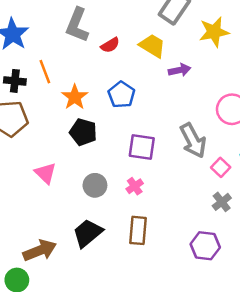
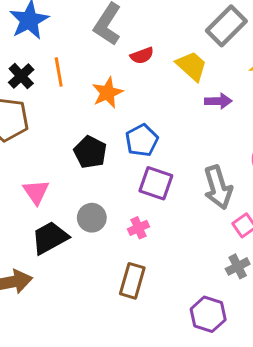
black cross: (15, 81) -> (21, 76), turned 30
blue pentagon: (121, 95) -> (142, 140), moved
orange star: (75, 97) -> (107, 93), moved
black trapezoid: (88, 233) -> (50, 238), moved

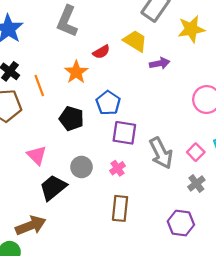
red semicircle: (142, 56) -> (101, 52), moved
orange line: (59, 72) -> (39, 86), moved
gray arrow: (218, 187) -> (161, 153), moved

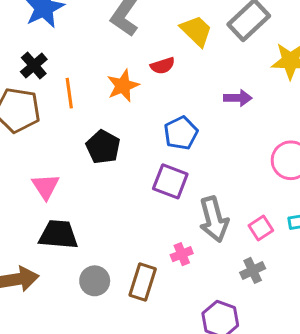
yellow trapezoid: (135, 41) -> (196, 31), moved
blue pentagon: (108, 103) -> (181, 133), moved
gray circle: (81, 167) -> (95, 281), moved
pink cross: (117, 168) -> (182, 254), moved
black trapezoid: (53, 188) -> (58, 235), turned 32

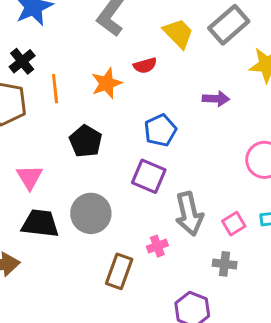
gray cross: (253, 270) -> (225, 264), turned 30
gray circle: (95, 281) -> (91, 213), moved, size x1.4

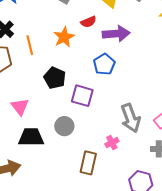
purple arrow: (216, 99) -> (116, 34), moved, size x1.5
purple square: (149, 176) -> (82, 96), moved
gray circle: (91, 213) -> (64, 126), size x0.7

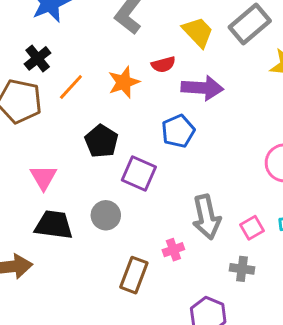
orange line: (30, 45) -> (71, 87), turned 48

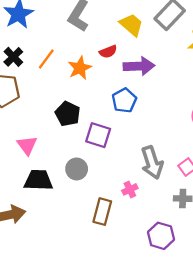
orange line: (71, 87) -> (46, 59), moved

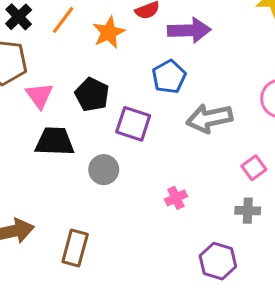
pink triangle: (27, 145) -> (39, 96), moved
gray arrow: (152, 162) -> (209, 118), moved, turned 96
black trapezoid: (38, 180) -> (55, 141), moved
brown rectangle: (102, 212) -> (75, 248), moved

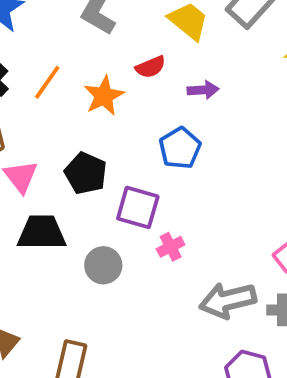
purple arrow: (189, 30) -> (203, 90), size x0.6
gray arrow: (209, 118) -> (228, 300), moved
pink cross: (176, 198) -> (171, 247), moved

